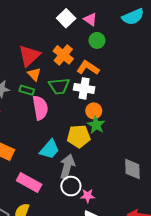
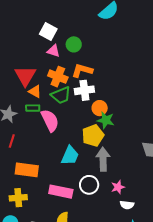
pink triangle: (90, 19) -> (53, 51), moved
green circle: (97, 40) -> (74, 44), moved
orange cross: (63, 55) -> (58, 77), moved
gray arrow: (67, 167) -> (103, 159), moved
white circle: (71, 186) -> (89, 185), moved

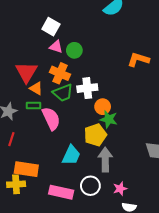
green circle: (74, 44) -> (74, 50), moved
orange L-shape: (82, 70) -> (138, 60), moved
yellow cross: (18, 198) -> (16, 184), moved

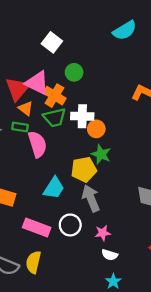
pink triangle: (56, 47) -> (37, 83), moved, size x1.6
orange circle: (103, 107) -> (96, 129), moved
gray arrow: (105, 159) -> (91, 198), turned -30

